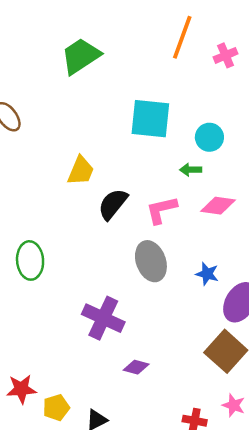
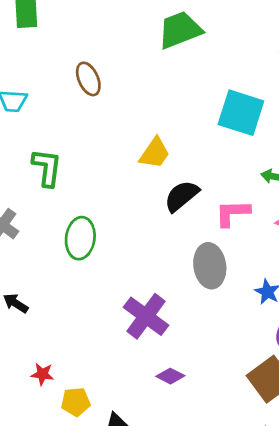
red star: (21, 389) -> (42, 374), size x0.7

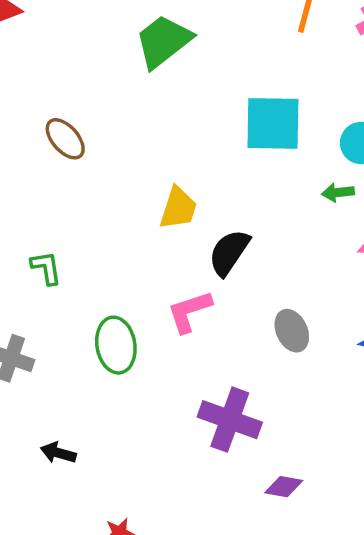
green L-shape: (47, 168) -> (46, 268), size x0.7
pink L-shape: (232, 213) -> (189, 311), moved
gray ellipse: (210, 266) -> (292, 331), size x0.7

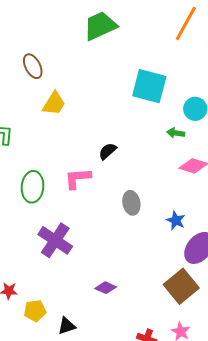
yellow trapezoid: (178, 208) -> (54, 104), moved
black semicircle: (229, 252) -> (108, 151), size x0.7
purple cross: (230, 420) -> (55, 240), moved

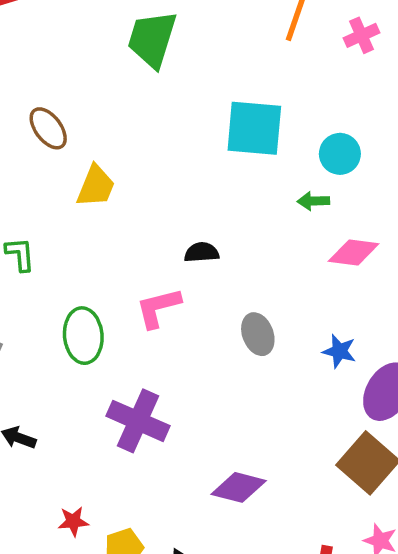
green trapezoid: (100, 26) -> (152, 39), turned -39
black semicircle: (108, 151) -> (202, 252), turned 48
purple diamond: (106, 288) -> (239, 487), size x1.4

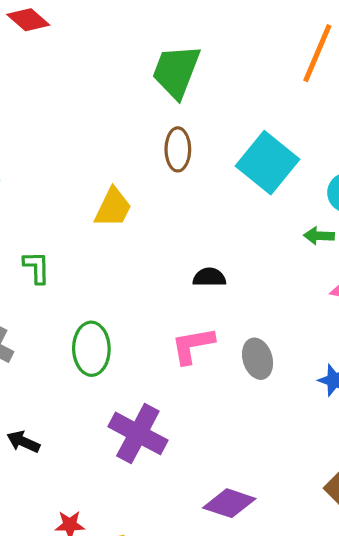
brown ellipse: (48, 128) -> (178, 149), moved, turned 33
cyan square: (254, 128) -> (267, 163), turned 30
pink L-shape: (158, 308) -> (193, 345), moved

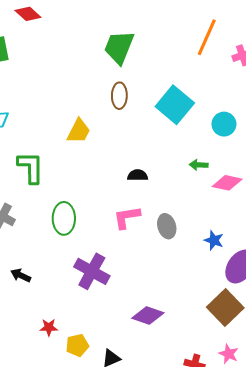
green arrow: (319, 236) -> (199, 165), moved
green L-shape: (37, 267) -> (31, 167), size x1.6

